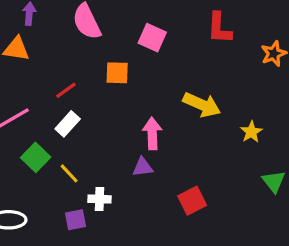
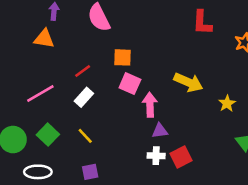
pink square: (152, 38) -> (130, 84), moved
green square: (36, 157) -> (48, 135), moved
purple triangle: (143, 167) -> (160, 131), moved
white cross: (100, 199) -> (156, 156), moved

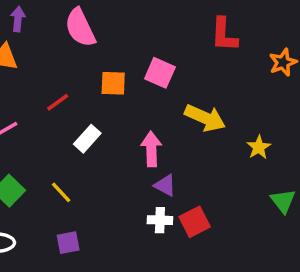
pink square: (130, 84) -> (160, 73), moved
white rectangle: (84, 97) -> (87, 139), moved
purple triangle: (160, 131) -> (165, 185), turned 35

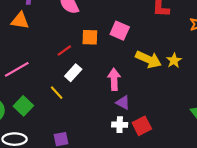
red line: (58, 102) -> (64, 51), moved
yellow star: (259, 147) -> (174, 61), moved
yellow line: (61, 192) -> (57, 93), moved

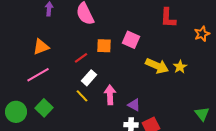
orange triangle: (20, 21) -> (41, 47), moved, turned -30
pink arrow: (114, 79) -> (110, 95), moved
yellow line: (57, 93) -> (82, 96), moved

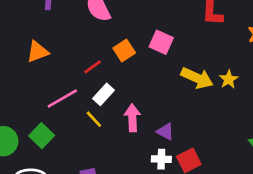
orange square: (104, 46) -> (124, 50), turned -35
pink line: (38, 75) -> (62, 99), moved

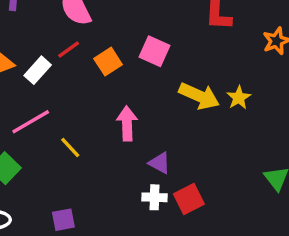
red line: (93, 67) -> (69, 50), moved
white rectangle: (104, 94) -> (38, 70), moved
pink arrow: (132, 118) -> (127, 123), moved

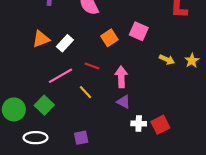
red line: (69, 50) -> (92, 66), moved, turned 56
yellow arrow: (199, 96) -> (167, 60), size x0.6
purple triangle: (160, 163) -> (123, 102), moved

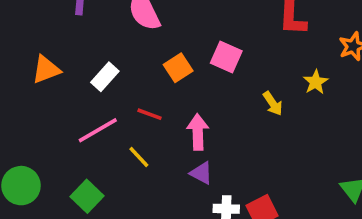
orange triangle: (41, 39) -> (46, 70), moved
yellow arrow: (167, 60) -> (273, 103), turned 32
yellow star: (192, 61) -> (316, 82), moved
green square: (44, 105) -> (87, 196), moved

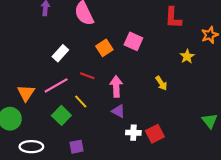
orange triangle: (46, 70) -> (26, 93), moved, turned -36
yellow arrow: (273, 103) -> (161, 83), moved
green square: (87, 196) -> (61, 115), moved

